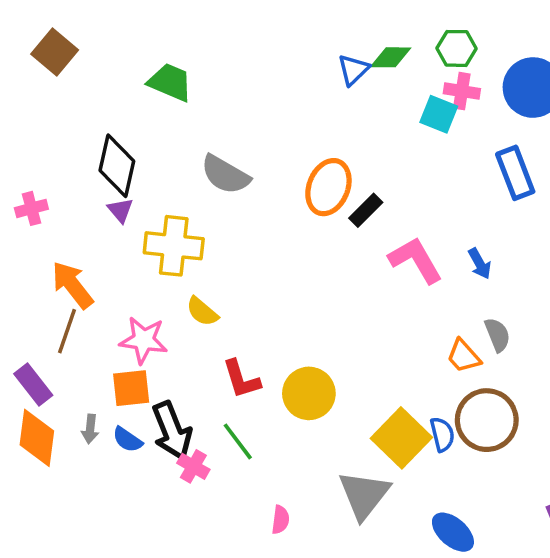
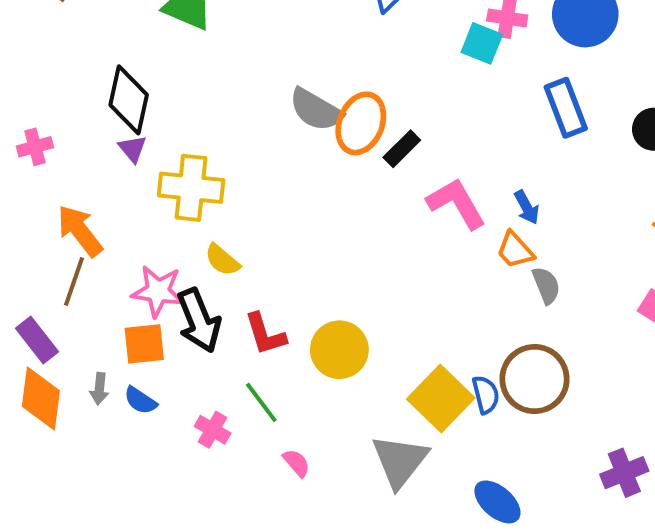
gray semicircle: (225, 175) -> (316, 110), moved
orange trapezoid: (464, 356) -> (515, 250), moved
black arrow: (172, 431) -> (199, 320), moved
pink semicircle: (280, 520) -> (296, 463), moved, turned -48

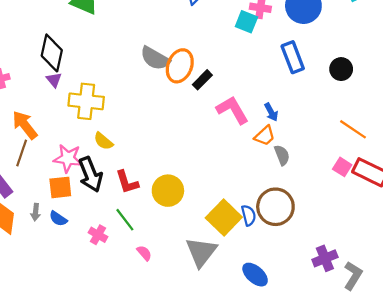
orange trapezoid: (515, 250) -> (265, 136), turned -90

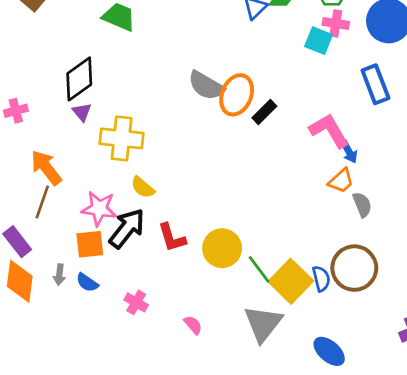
black diamond: (52, 53) -> (79, 79), turned 42
pink L-shape: (232, 110) -> (329, 131), moved
black arrow: (90, 174) -> (127, 228), turned -120
green line: (125, 220) -> (259, 269), moved

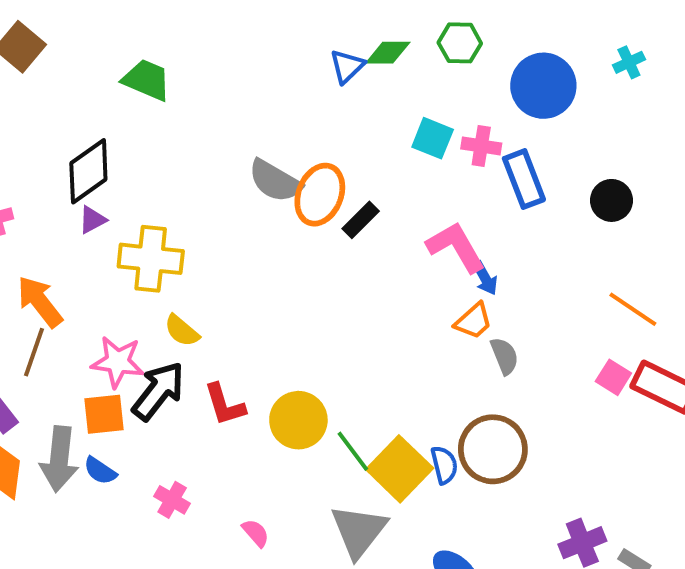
pink cross: (336, 23) -> (481, 146), moved
cyan square: (319, 41) -> (433, 138), moved
purple triangle: (82, 112) -> (92, 220), turned 42
gray arrow: (59, 275) -> (59, 459), size x2.0

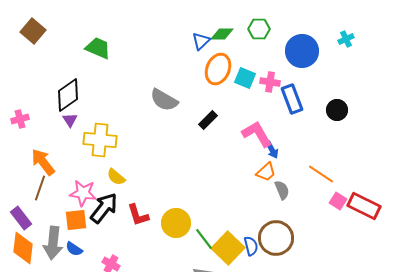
orange ellipse: (320, 195) -> (218, 69), moved
purple triangle: (92, 220) -> (70, 120), turned -35
orange line: (633, 309) -> (321, 174), moved

